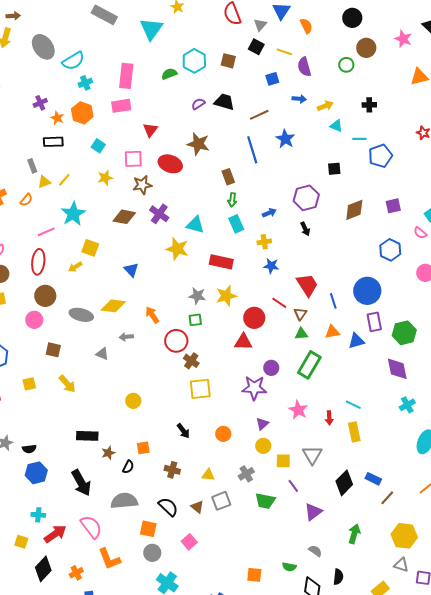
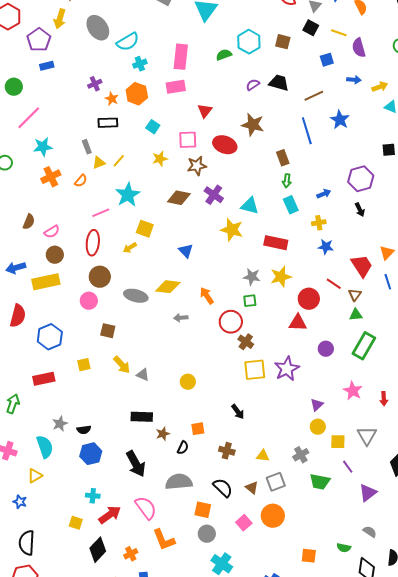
orange triangle: (332, 332) -> (387, 253), moved, turned -35
gray triangle: (102, 354) -> (143, 375), moved
purple star: (254, 388) -> (287, 369), moved, turned -30
orange circle: (223, 434) -> (273, 516), moved, size x1.5

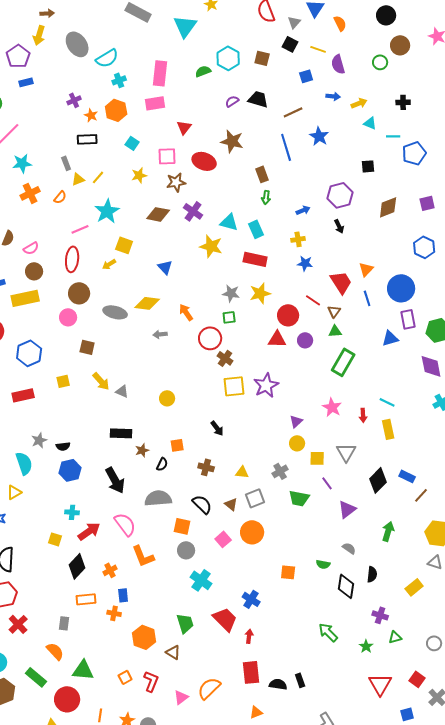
cyan rectangle: (291, 205) -> (256, 229), moved
purple circle: (326, 349) -> (305, 340), moved

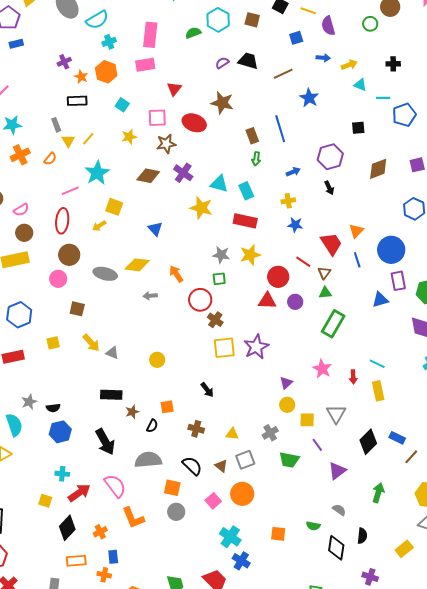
blue line: (286, 147) -> (280, 129), moved
yellow triangle: (78, 179) -> (68, 141), turned -40
cyan cross: (201, 580) -> (230, 537), moved

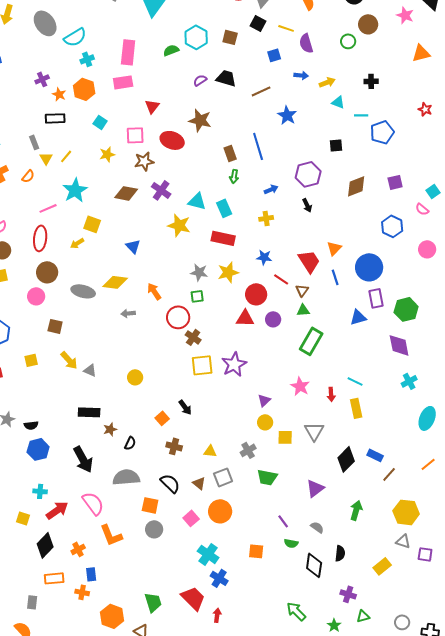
blue star: (295, 225) -> (264, 257), moved
orange square: (167, 407) -> (162, 418), moved, turned -32
purple line: (317, 445) -> (283, 521), moved

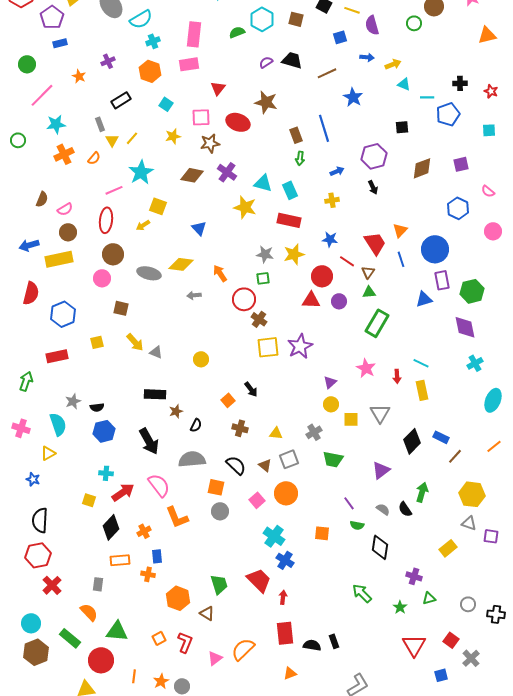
black cross: (371, 81) -> (460, 83), moved
orange star: (59, 94) -> (79, 76), moved
black rectangle: (55, 118) -> (121, 100), turned -30
cyan square: (433, 191) -> (489, 130), moved, turned 32
black semicircle: (340, 553) -> (405, 509), moved, turned 140

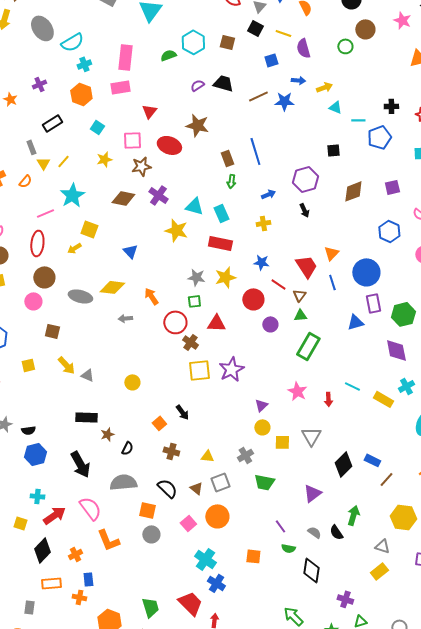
blue star: (353, 97) -> (284, 101), moved, turned -30
red triangle: (311, 300) -> (216, 323), moved
yellow rectangle: (422, 390) -> (383, 399), moved, turned -48
gray triangle: (469, 523) -> (382, 546), moved

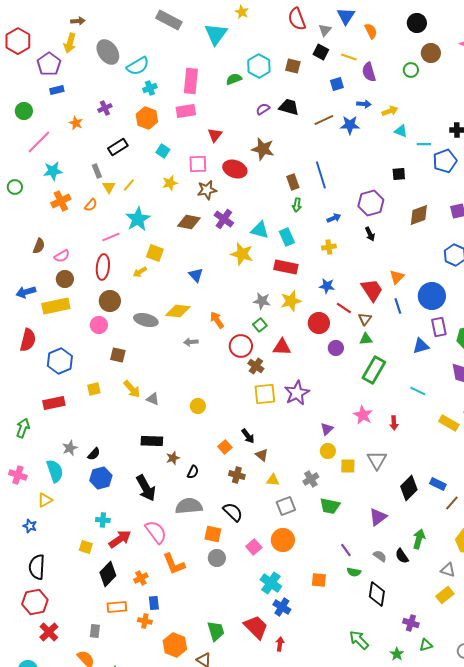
green square: (194, 301) -> (260, 325), turned -32
cyan line: (352, 386) -> (418, 391), moved
black semicircle: (28, 430) -> (94, 454), turned -40
brown triangle: (196, 488) -> (262, 455), moved

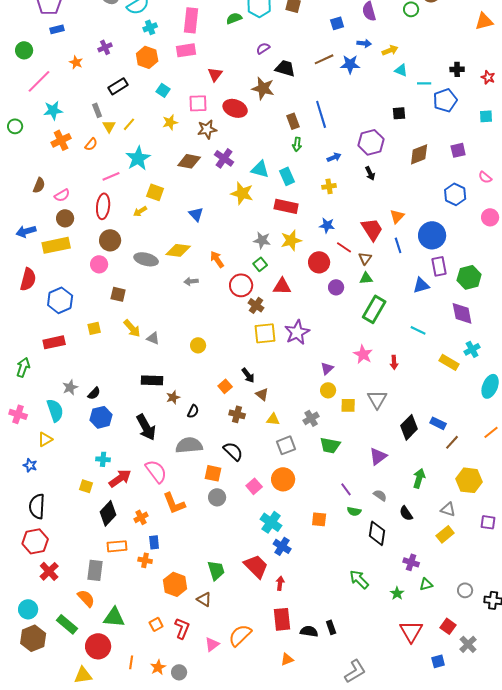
black trapezoid: (289, 107) -> (285, 68), moved
black semicircle: (402, 556) -> (406, 513), moved
gray rectangle: (95, 631) -> (95, 570), size x1.5

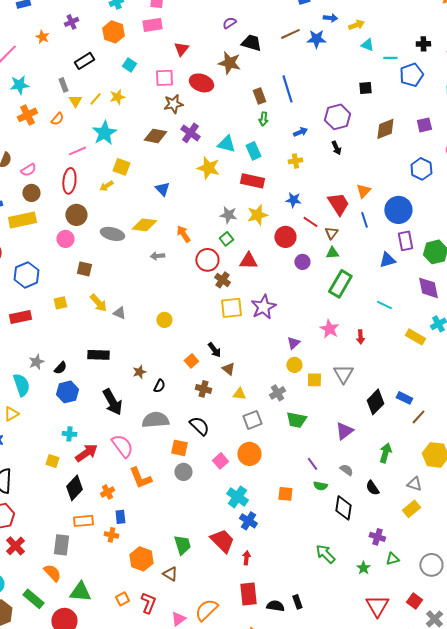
yellow star: (170, 122) -> (117, 97), moved
black rectangle: (152, 380) -> (98, 355), moved
gray circle: (465, 590) -> (431, 565), size x1.5

